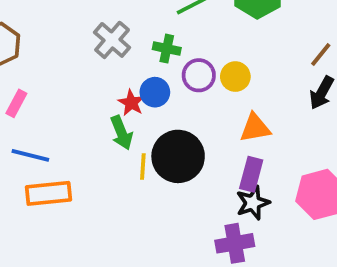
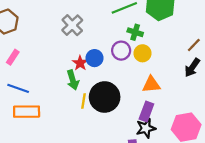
green cross: (167, 49) -> (135, 32), moved

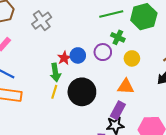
gray cross: (72, 25) -> (42, 21), moved
yellow circle: (142, 53) -> (132, 58), moved
yellow line: (83, 101) -> (54, 92), moved

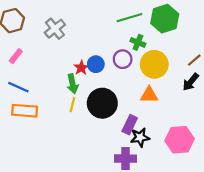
yellow circle: (132, 58) -> (154, 64), size x1.6
purple rectangle: (118, 110) -> (130, 125), moved

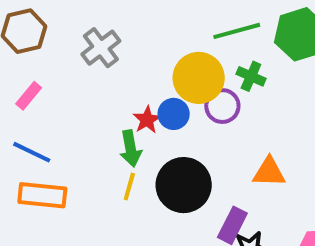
yellow circle: (154, 64) -> (199, 78), moved

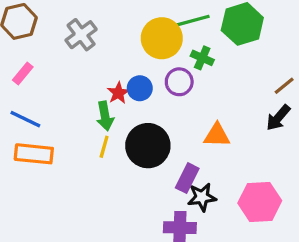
yellow circle: (199, 78) -> (162, 38), moved

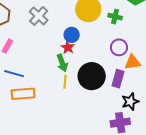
purple circle: (179, 82) -> (119, 47), moved
blue circle: (140, 88) -> (72, 35), moved
purple rectangle: (187, 178) -> (118, 79), moved

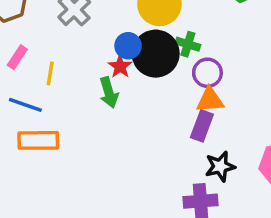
green cross: (115, 17) -> (188, 44), moved
orange triangle: (132, 62) -> (210, 100), moved
black circle: (92, 76) -> (156, 54), moved
yellow line: (65, 82) -> (50, 73), moved

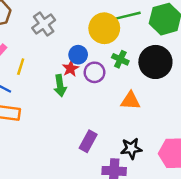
black circle: (156, 54) -> (155, 62), moved
purple circle: (207, 73) -> (94, 72), moved
purple rectangle: (202, 126) -> (88, 141), moved

